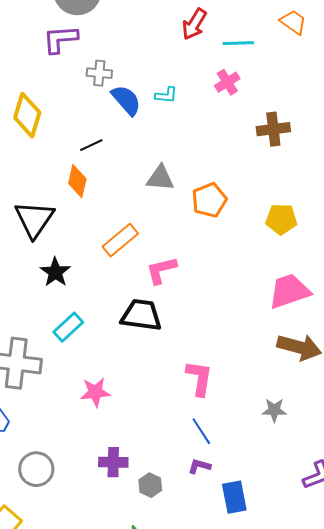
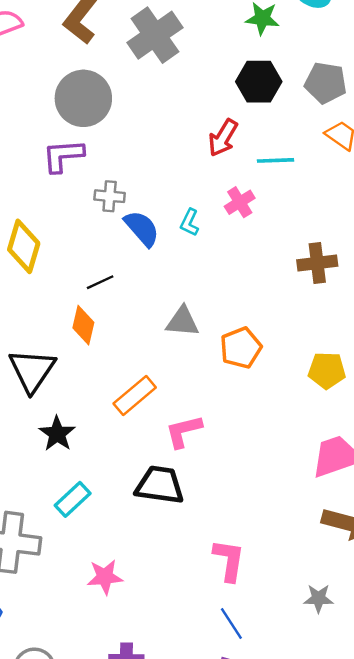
pink cross: (227, 82) -> (240, 202), moved
cyan L-shape: (166, 95) -> (190, 222), turned 110

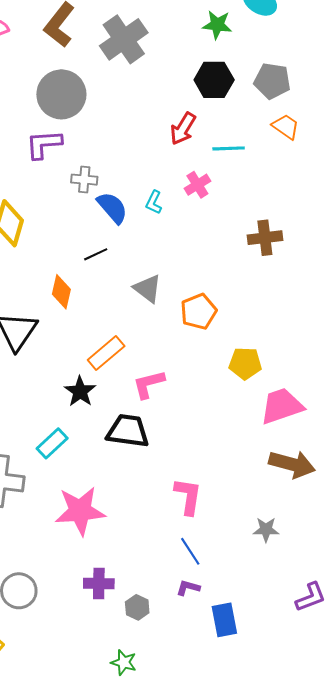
black line: (100, 282) -> (96, 254), moved
gray triangle: (182, 322) -> (148, 289), turned 32
yellow pentagon: (327, 370) -> (245, 363), moved
black star: (57, 434) -> (80, 391), moved
pink star: (105, 577) -> (80, 511), size x1.6

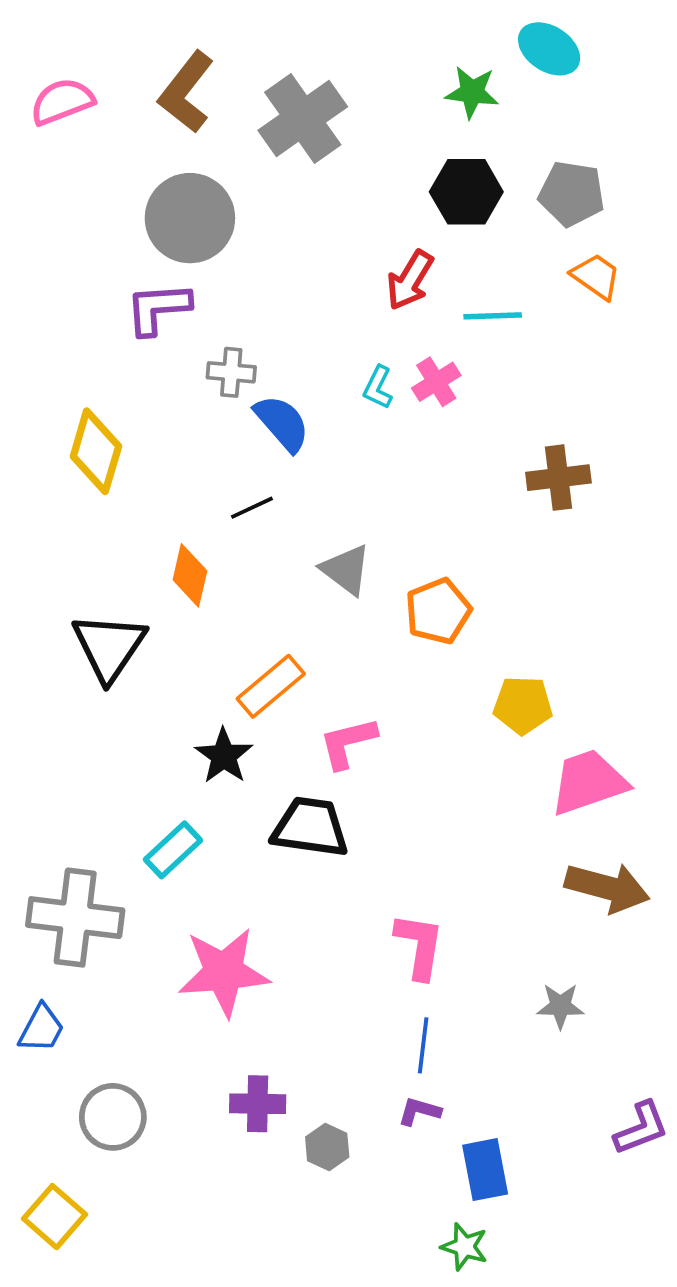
cyan L-shape: (154, 202) -> (378, 387), moved
blue line: (190, 551) -> (423, 1045), turned 40
green star: (124, 662) -> (464, 1247), moved

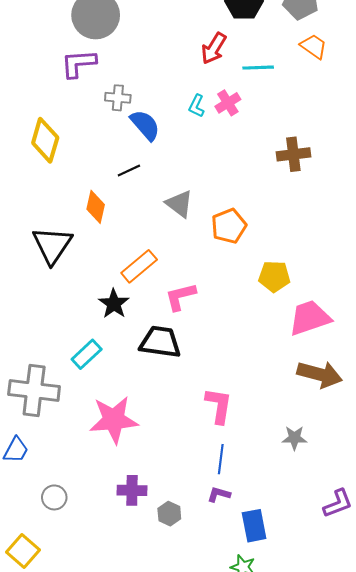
gray circle: (113, 1117) -> (54, 497), size x0.7

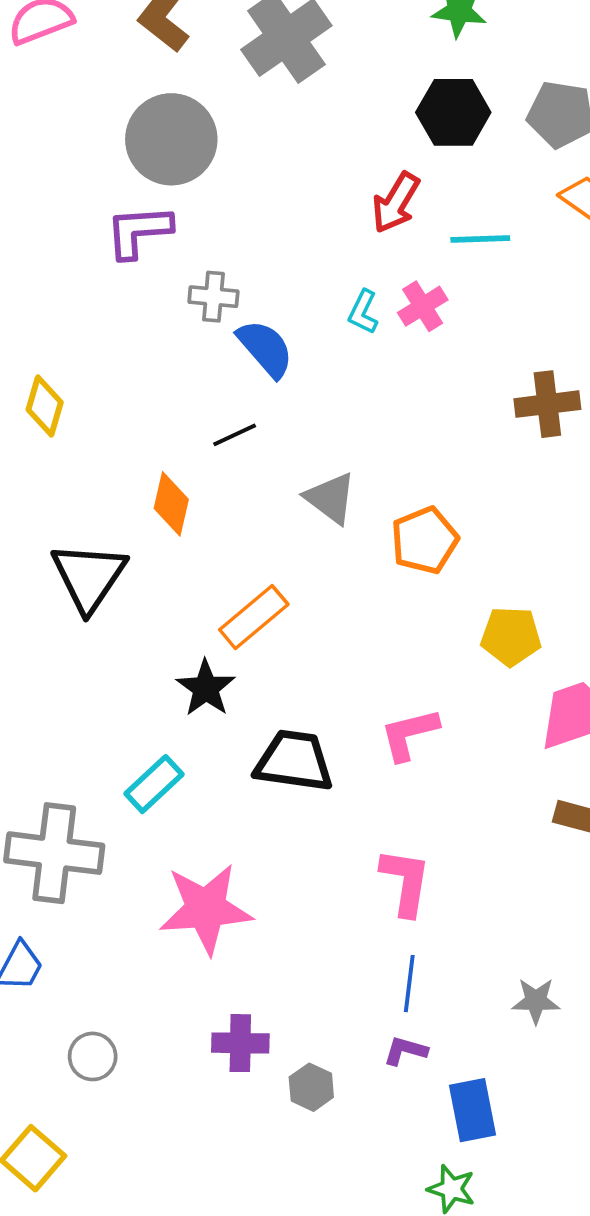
yellow diamond: (45, 140) -> (45, 406), moved, size x0.7
pink L-shape: (180, 297) -> (409, 734), moved
gray star: (294, 438) -> (536, 1001), moved

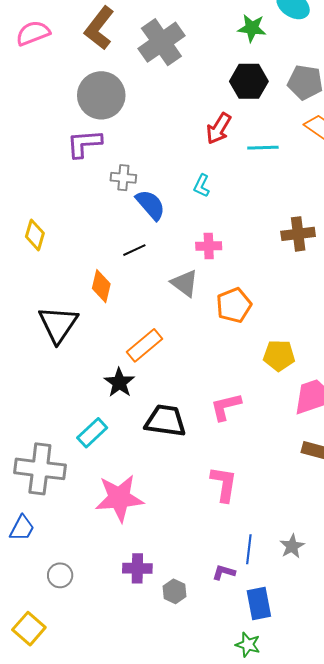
pink cross: (423, 306) -> (209, 246), moved, turned 30
blue line: (409, 984) -> (249, 549), moved
gray star: (536, 1001) -> (292, 546), turned -30

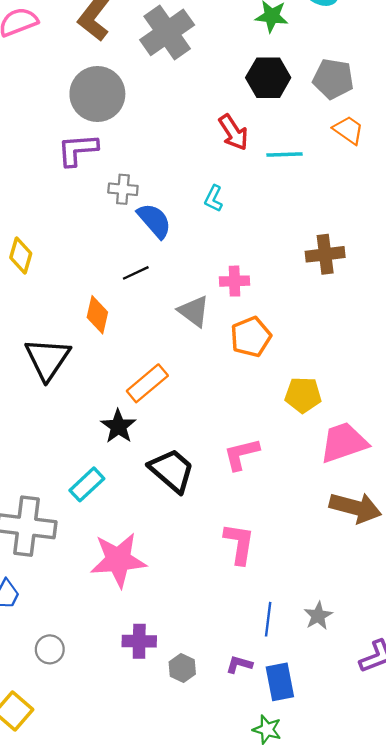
red arrow: (219, 128) -> (233, 132), turned -64
pink cross: (209, 246) -> (234, 281), moved
black trapezoid: (166, 421) -> (172, 470), turned 33
purple L-shape: (224, 572) -> (239, 664), moved

